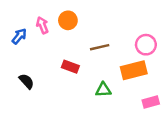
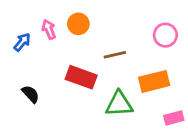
pink circle: (146, 45) -> (165, 35), moved
red rectangle: (70, 67) -> (81, 77), size x1.5
green triangle: (103, 90) -> (119, 104), size x1.5

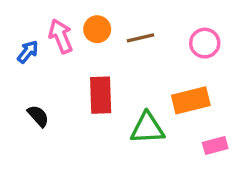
pink arrow: (49, 29) -> (61, 36), size x1.4
brown line: (115, 55) -> (141, 38), moved
red rectangle: (81, 77) -> (101, 95), turned 68

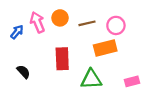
pink circle: (205, 43) -> (116, 25), moved
orange rectangle: (191, 100) -> (105, 48), moved
pink rectangle: (215, 145) -> (132, 81), moved

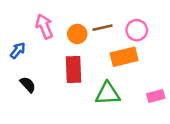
orange circle: (60, 18) -> (77, 34), moved
blue arrow: (17, 32) -> (18, 50), moved

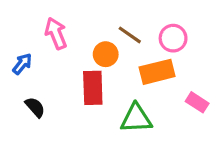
brown line: (103, 28) -> (130, 35), turned 48
orange circle: (77, 34) -> (106, 54), moved
pink rectangle: (156, 96) -> (197, 102), moved, turned 48

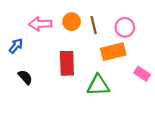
pink arrow: (56, 33) -> (40, 24), turned -70
brown line: (130, 35) -> (94, 25), turned 42
orange circle: (106, 54) -> (72, 22), moved

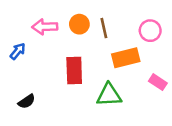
pink circle: (125, 27) -> (150, 31), moved
black semicircle: (25, 77) -> (27, 101), moved, turned 98

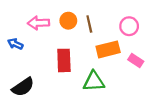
blue arrow: (18, 51) -> (15, 44), turned -104
pink rectangle: (158, 82) -> (136, 60), moved
black semicircle: (27, 101) -> (23, 87), size x1.5

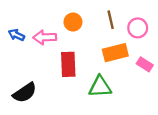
pink arrow: (38, 23) -> (45, 37), moved
brown line: (89, 24) -> (111, 20), moved
blue arrow: (15, 44) -> (16, 35), moved

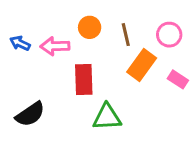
brown line: (111, 20) -> (126, 35), moved
orange rectangle: (115, 53) -> (142, 65), turned -40
green triangle: (100, 87) -> (107, 117), moved

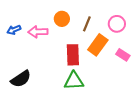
brown line: (126, 35) -> (87, 24), turned 35
blue arrow: (20, 43) -> (14, 30), turned -48
red rectangle: (84, 79) -> (73, 55), moved

